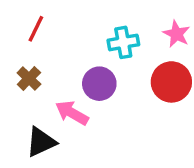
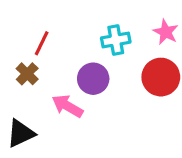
red line: (36, 29) -> (42, 43), moved
black triangle: (41, 142) -> (21, 133), moved

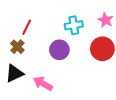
pink arrow: (67, 106) -> (43, 84), moved
black triangle: (21, 133) -> (14, 73), moved

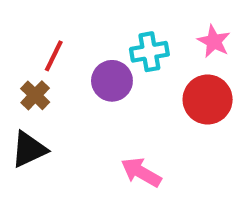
purple circle: (59, 50) -> (112, 81), moved
pink arrow: (43, 84) -> (141, 172), moved

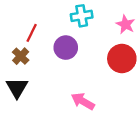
cyan cross: (149, 52) -> (82, 16), moved
black triangle: (29, 149) -> (17, 88), turned -35

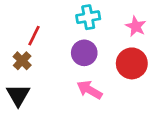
purple circle: (66, 48) -> (84, 53), moved
pink arrow: (83, 101) -> (90, 90), moved

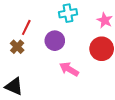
purple circle: (84, 53) -> (55, 41), moved
black triangle: (18, 95) -> (14, 86), moved, turned -36

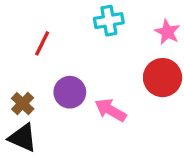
purple circle: (55, 41) -> (70, 92), moved
brown cross: (17, 47) -> (23, 104), moved

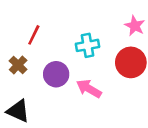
cyan cross: (109, 21) -> (88, 45), moved
brown cross: (23, 104) -> (18, 65), moved

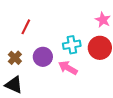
cyan cross: (88, 45) -> (72, 45), moved
brown cross: (18, 65) -> (15, 58), moved

